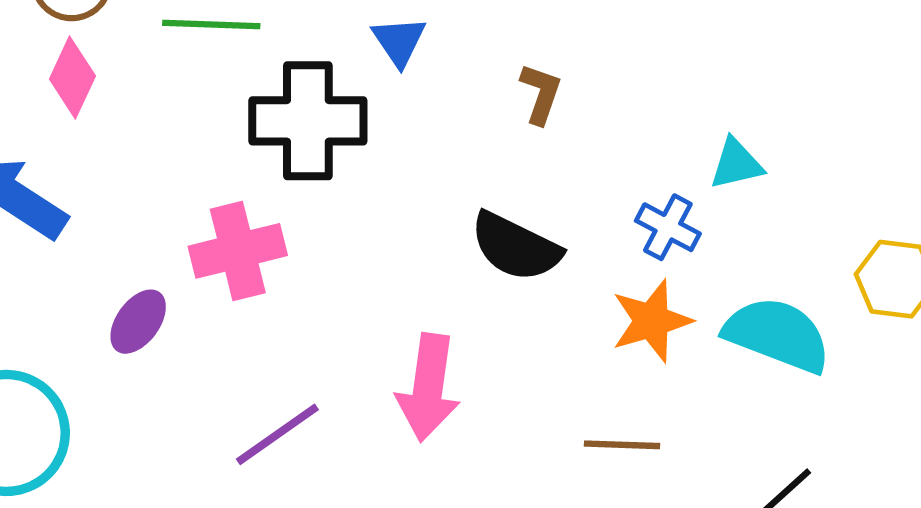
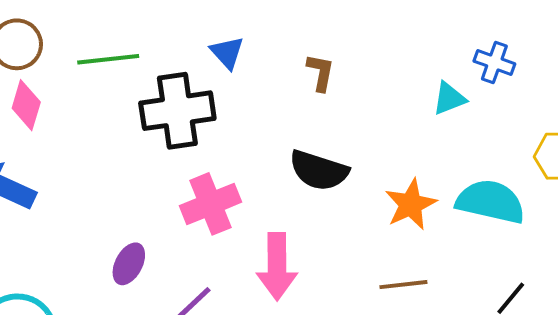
blue cross: (668, 227) -> (494, 62), moved
pink cross: (238, 251) -> (211, 204), moved
purple ellipse: (138, 322) -> (129, 264), moved

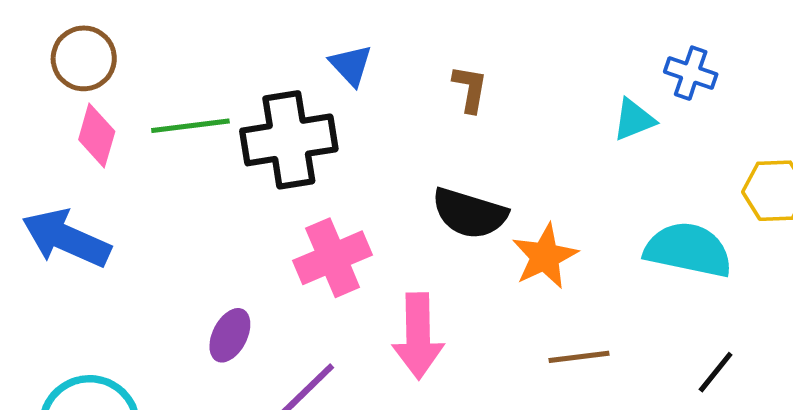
green line: (108, 59) -> (190, 126), moved
orange star: (411, 204) -> (545, 256), moved

